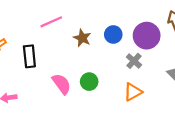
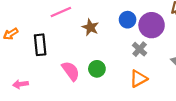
blue circle: (113, 34) -> (128, 20), moved

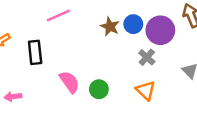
brown star: (90, 27) -> (110, 27), moved
green circle: (97, 69) -> (99, 89), moved
orange triangle: (138, 79) -> (146, 90), turned -48

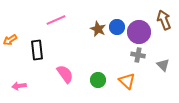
gray cross: (147, 57) -> (138, 55), moved, turned -32
green circle: (99, 89) -> (98, 80), moved

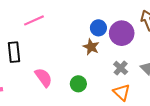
brown star: (98, 29) -> (91, 47), moved
gray cross: (138, 55) -> (121, 68), moved, turned 32
orange triangle: (127, 81) -> (122, 92), moved

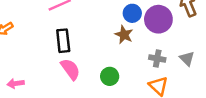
black rectangle: (14, 52) -> (63, 41), moved
gray cross: (121, 68) -> (157, 58), turned -32

